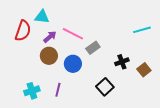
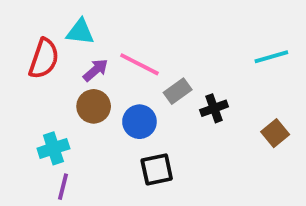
black cross: (122, 62) -> (214, 108), moved
black square: (105, 87) -> (157, 169), moved, turned 30
purple line: (58, 90) -> (63, 187), moved
cyan cross: (32, 91) -> (53, 148), moved

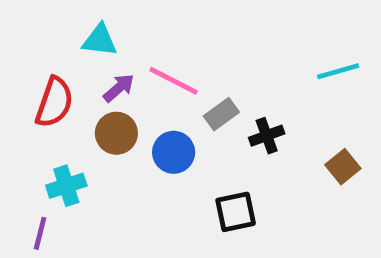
red semicircle: (44, 59) -> (54, 102), moved
black square: (157, 169) -> (236, 212), moved
purple line: (63, 187) -> (40, 233), moved

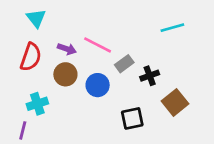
cyan triangle: (100, 40) -> (36, 18), moved, turned 45
cyan line: (338, 71) -> (172, 28), moved
purple arrow: (119, 88) -> (67, 49), turned 60
brown square: (343, 167) -> (175, 102), moved, size x1.4

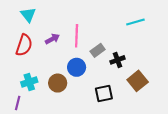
pink line: (98, 45) -> (77, 36), turned 65
purple arrow: (67, 49) -> (52, 39), turned -48
brown circle: (65, 74) -> (58, 83), moved

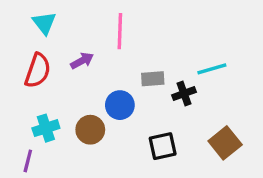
cyan line: (135, 22) -> (212, 69), moved
pink line: (77, 36) -> (120, 31), moved
gray rectangle: (98, 50) -> (153, 79), turned 32
brown square: (138, 81) -> (225, 143), moved

